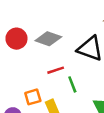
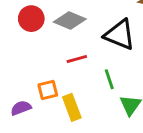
green line: (72, 84) -> (109, 79), moved

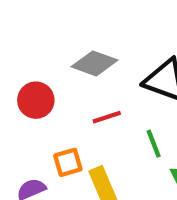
red circle: (31, 19) -> (36, 100), moved

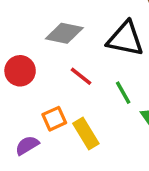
red line: (107, 117) -> (81, 76), turned 65

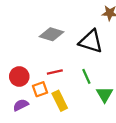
red circle: (20, 71) -> (19, 77), moved
red line: (81, 76) -> (55, 72), moved, turned -56

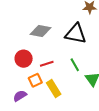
red circle: (19, 77) -> (24, 59), moved

